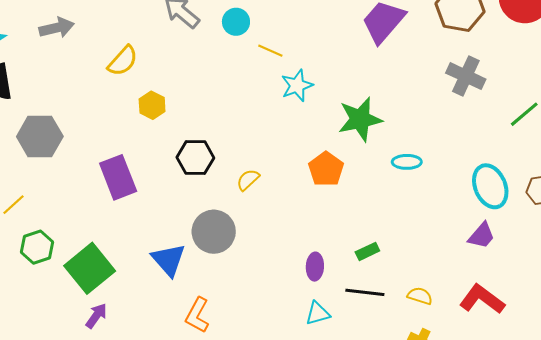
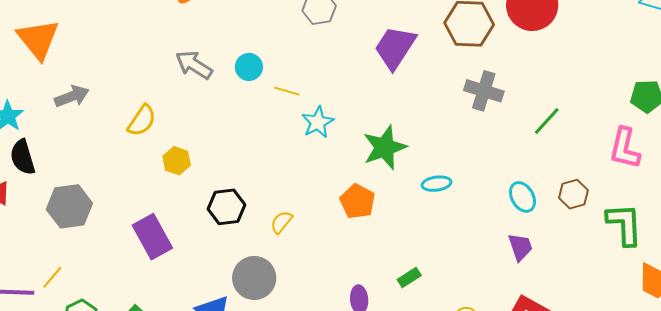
cyan ellipse: (490, 186) -> (522, 197), size x0.7
purple trapezoid: (482, 236) -> (520, 247), turned -52

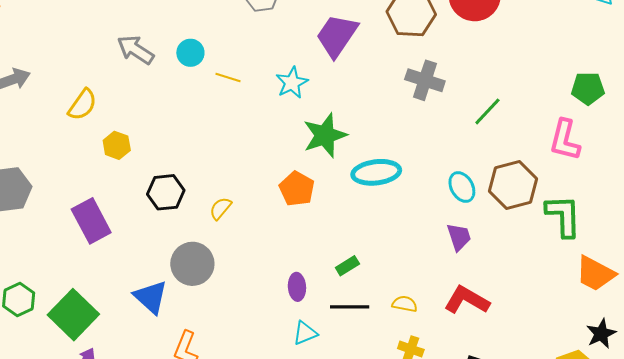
cyan star: (318, 122) -> (292, 83), moved
cyan ellipse: (437, 184) -> (376, 172), size x1.6
brown hexagon: (573, 194) -> (513, 185), size x1.6

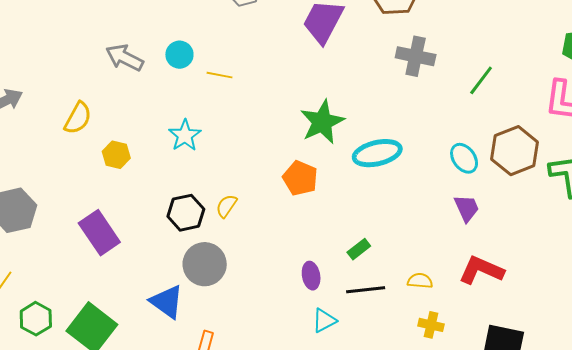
cyan star: (292, 83) -> (185, 135), moved
black hexagon: (166, 192) -> (186, 213), moved

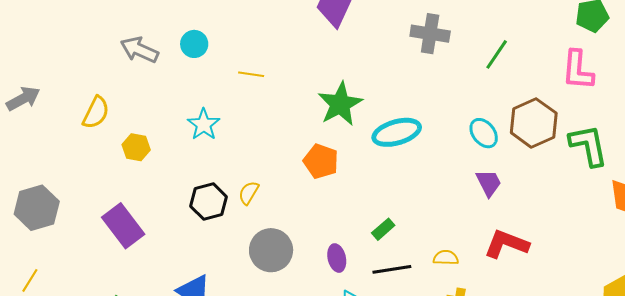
yellow line: (220, 75) -> (251, 74), moved
gray circle: (205, 264) -> (271, 250), moved

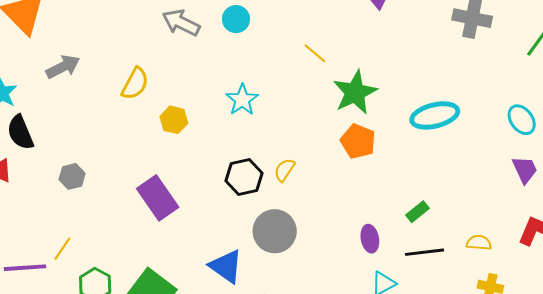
yellow line: (251, 74) -> (315, 53), moved, turned 30
green star: (340, 104) -> (355, 92), moved
gray hexagon: (37, 208) -> (72, 176), size x0.6
gray circle: (271, 250) -> (275, 231), moved

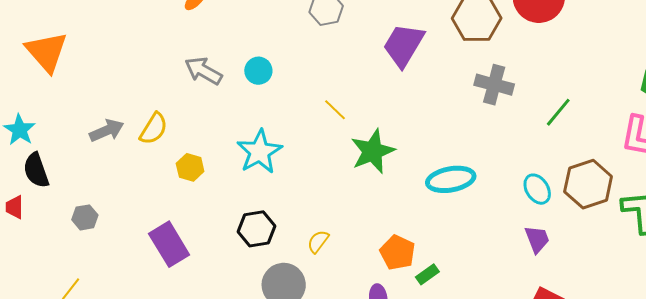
gray arrow: (63, 67) -> (107, 131), moved
cyan star: (242, 100) -> (260, 152), size x1.4
orange pentagon: (358, 141) -> (398, 252), moved
yellow semicircle: (285, 170) -> (318, 242), moved

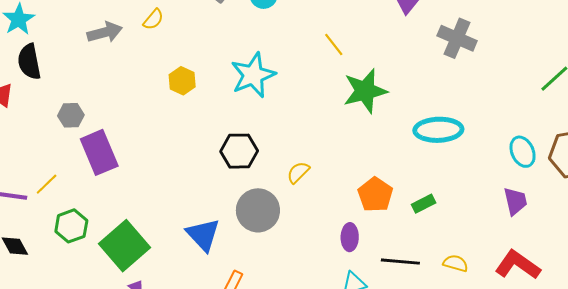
gray cross: (494, 85) -> (457, 38), moved
yellow semicircle: (154, 129) -> (153, 19), moved, size x0.7
purple rectangle: (169, 244) -> (99, 152), moved
green rectangle: (427, 274) -> (424, 204), moved

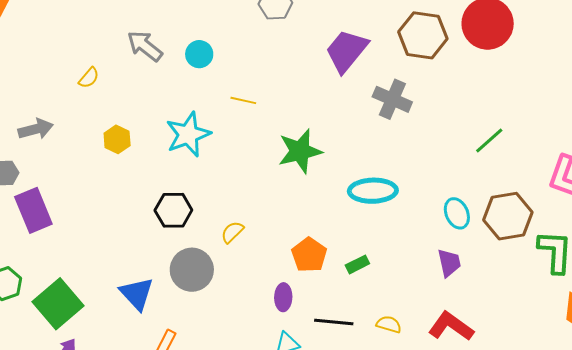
gray arrow: (105, 32) -> (36, 129), moved
yellow line: (334, 44) -> (243, 100), moved, turned -40

